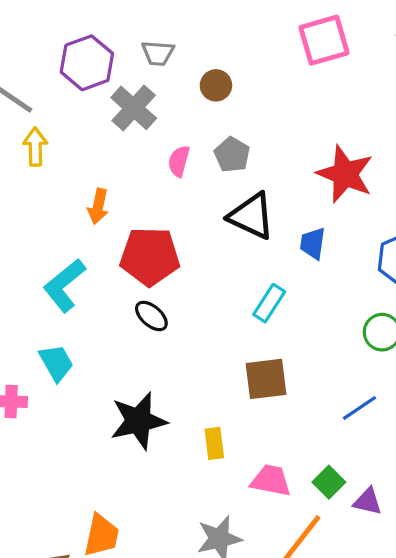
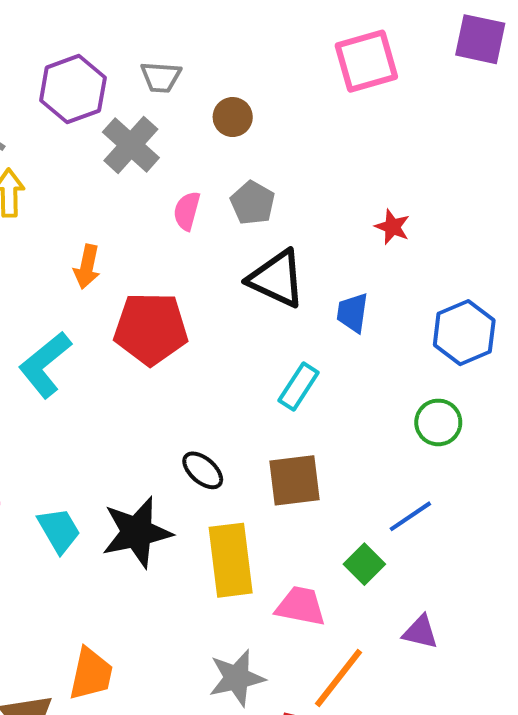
red star: (345, 174) -> (392, 227), size x0.5
black ellipse: (151, 316) -> (203, 470), moved
cyan trapezoid: (56, 363) -> (59, 530), moved
yellow rectangle: (214, 443) -> (231, 560), size x1.8
green square: (329, 482) -> (364, 564), moved

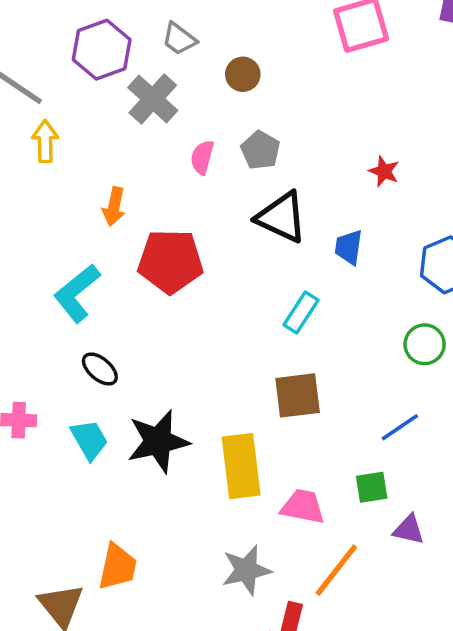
gray trapezoid: (161, 77) -> (179, 39), turned 33
black ellipse: (203, 470) -> (100, 369), moved
green square: (364, 564) -> (372, 487), moved, turned 36

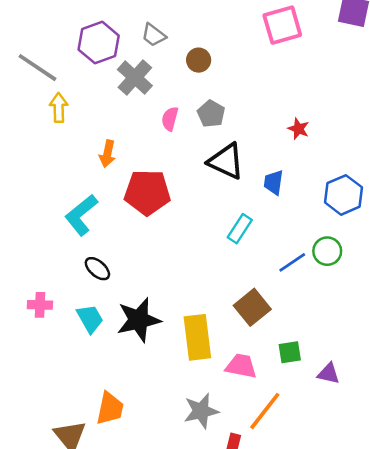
brown square: (298, 395) -> (252, 307), moved, turned -32
blue line: (400, 427) -> (292, 262), moved
purple triangle: (409, 530) -> (328, 374), moved

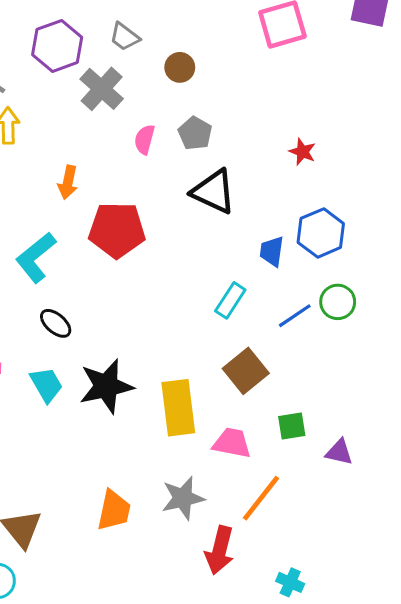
blue trapezoid: (274, 182) -> (272, 251), moved
blue hexagon: (343, 195) -> (321, 233), moved
cyan rectangle: (240, 229) -> (230, 300), moved
orange trapezoid: (110, 409) -> (114, 510), moved

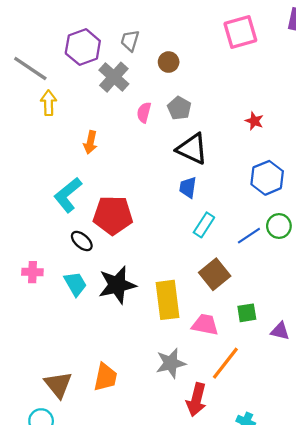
gray trapezoid: (125, 37) -> (130, 41), turned 70
red pentagon: (117, 230) -> (113, 215), moved
blue trapezoid: (272, 251) -> (188, 187), moved
orange trapezoid: (114, 510) -> (105, 377), moved

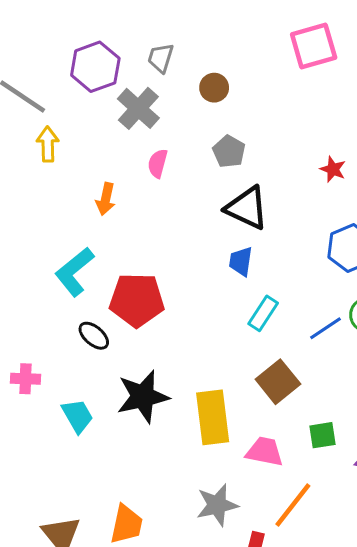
pink semicircle: (144, 112) -> (158, 163), moved
cyan trapezoid: (75, 284) -> (77, 416), moved

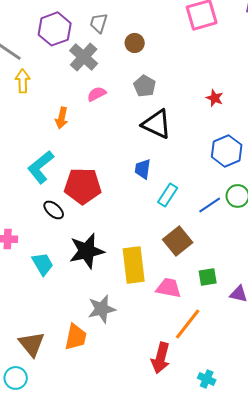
pink semicircle: (158, 163) -> (97, 94), turned 48
blue trapezoid: (241, 261) -> (143, 169), moved
gray star: (217, 505) -> (102, 309), moved

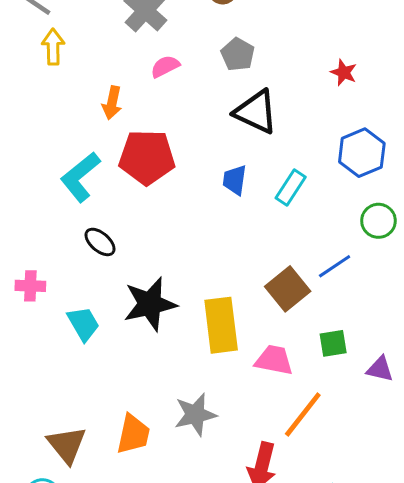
red pentagon: (83, 186) -> (147, 157), moved
cyan rectangle: (168, 195) -> (291, 188), moved
blue line: (210, 205) -> (335, 266), moved
gray star: (102, 309) -> (195, 415), moved

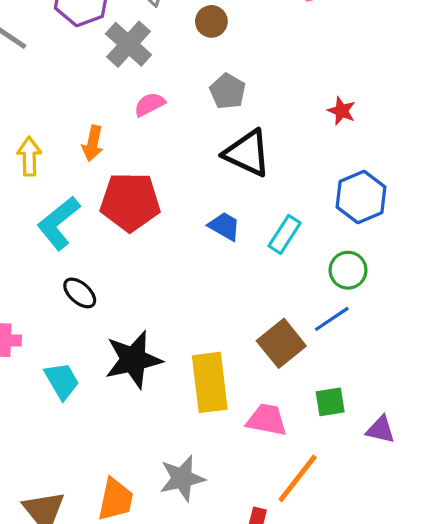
yellow arrow: (53, 47) -> (29, 156), moved
blue trapezoid: (235, 180) -> (224, 226), turned 112
green circle: (378, 221) -> (348, 270), moved

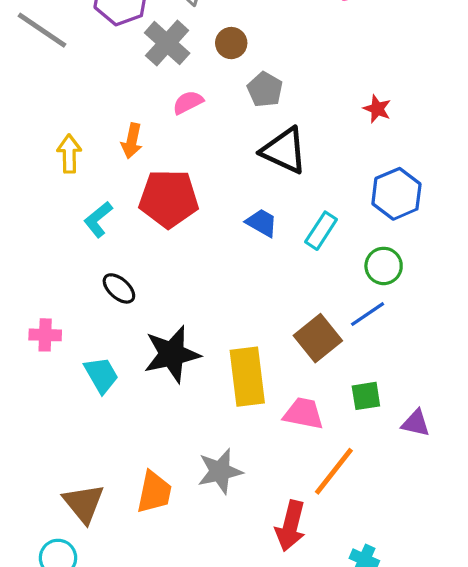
brown circle: (211, 21) -> (231, 43), moved
cyan L-shape: (59, 223) -> (98, 219), size x0.7

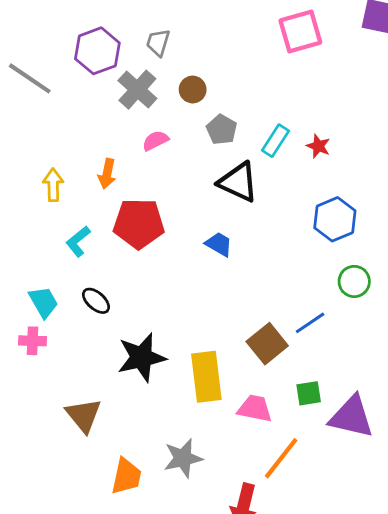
cyan rectangle: (321, 231) -> (275, 141), moved
green circle: (384, 266) -> (354, 281), moved
cyan trapezoid: (101, 375) -> (44, 302), moved
purple triangle: (416, 423) -> (351, 417), size x1.8
brown triangle: (84, 503) -> (84, 415), moved

